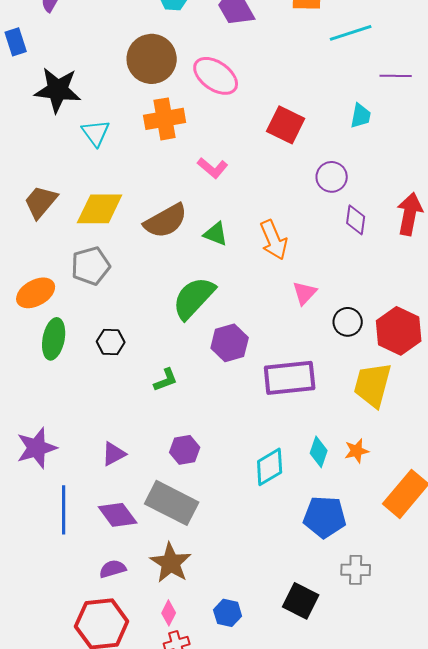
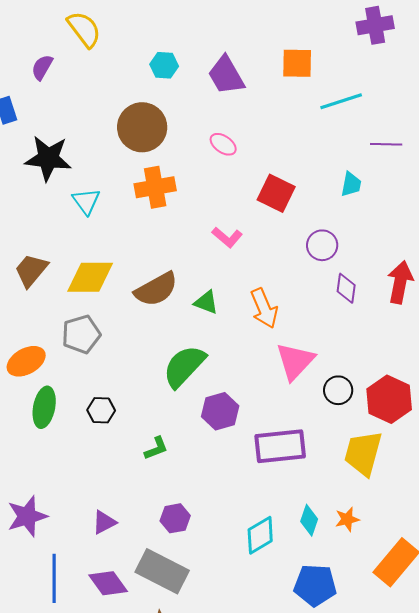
pink ellipse: (216, 76) -> (223, 144), moved, size x0.6
pink L-shape: (213, 168) -> (227, 237), moved
pink triangle: (305, 293) -> (295, 361), size x1.6

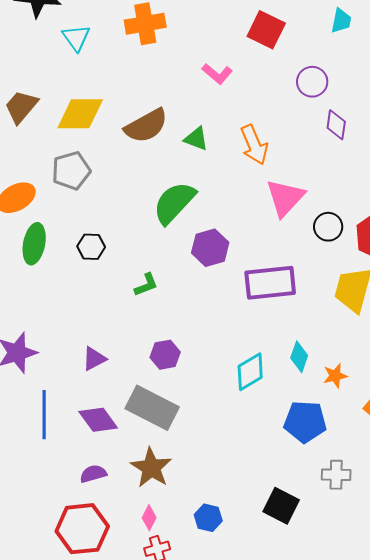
orange star: (347, 519) -> (335, 376), moved

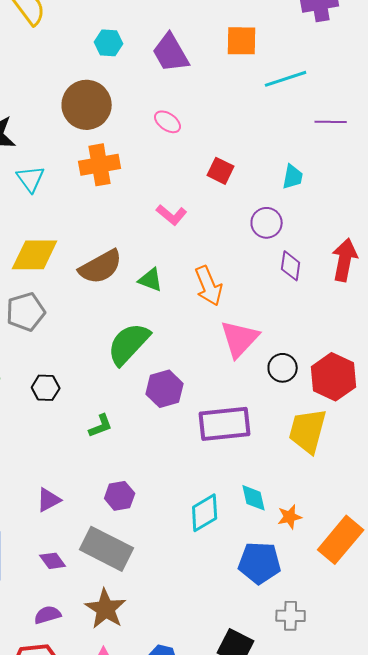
cyan trapezoid: (341, 21) -> (293, 177), moved
red square: (266, 30) -> (221, 171), size x0.7
cyan diamond: (299, 357) -> (254, 498), turned -32
purple diamond: (98, 420) -> (53, 561), size x0.7

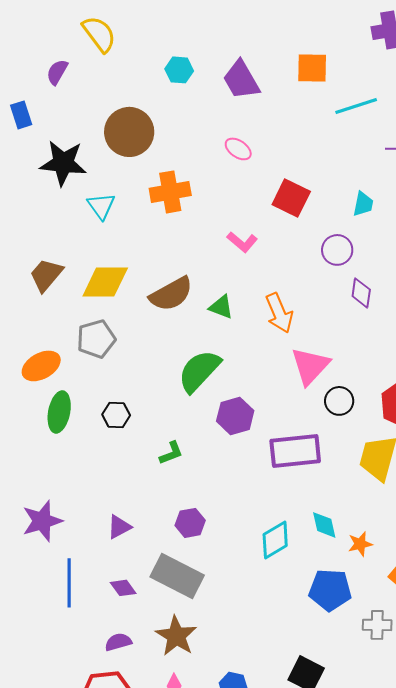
brown circle: (87, 105) -> (129, 132), moved
red square: (221, 171) -> (291, 198), size x1.4
black circle: (283, 368) -> (339, 401), moved
gray cross: (291, 616) -> (377, 625), moved

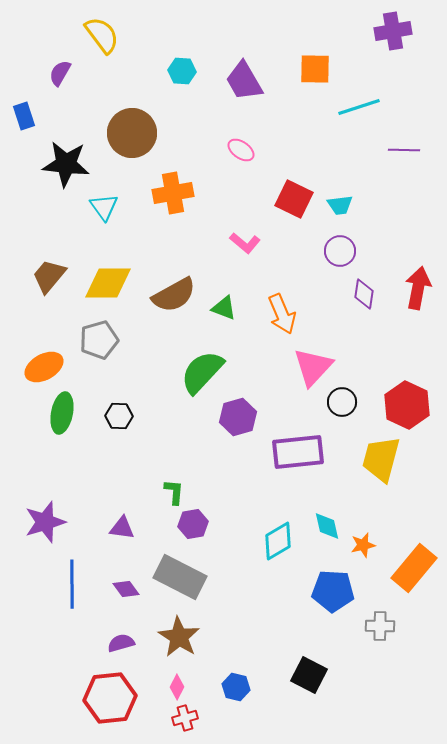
cyan trapezoid: (363, 204) -> (340, 205), moved, turned 72
green L-shape: (171, 453) -> (174, 492), moved, turned -64
purple triangle: (119, 527) -> (122, 528), turned 36

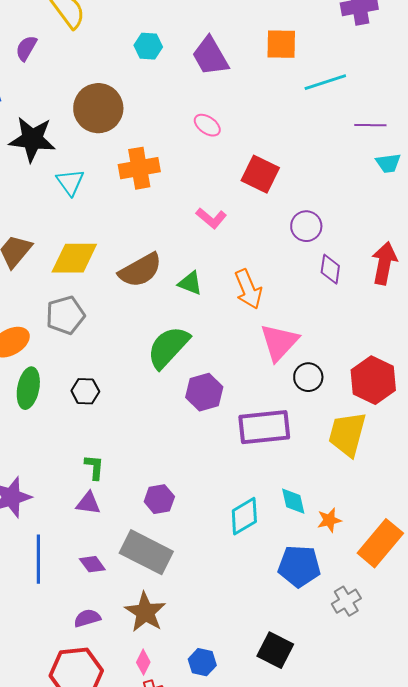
cyan trapezoid: (340, 205) -> (388, 163), moved
green L-shape: (174, 492) -> (94, 467), moved
gray cross: (380, 626) -> (346, 601), turned -32

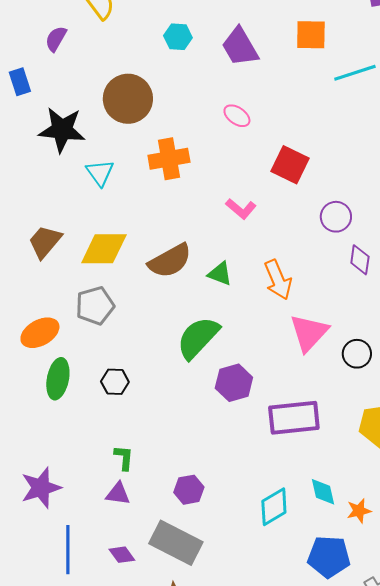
black circle: (308, 377) -> (357, 354), moved

